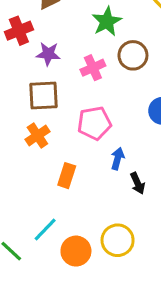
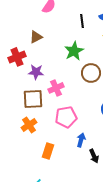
pink cross: (93, 68) -> (56, 88), moved

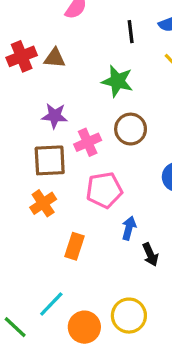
brown triangle: (36, 37) -> (55, 58), turned 32
green star: (74, 51) -> (117, 81), turned -30
red cross: (17, 57) -> (22, 56), moved
brown circle: (91, 73) -> (131, 129), moved

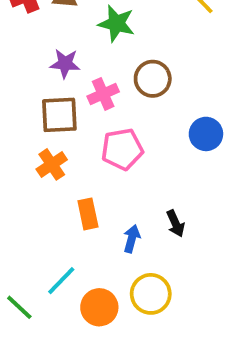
green star: (117, 81) -> (116, 24), moved
blue arrow: (129, 228) -> (132, 239), moved
orange rectangle: (74, 246) -> (88, 214), turned -30

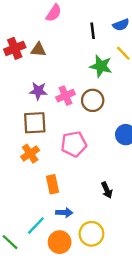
green star: (116, 24) -> (101, 66), moved
pink cross: (103, 94) -> (65, 96), moved
blue arrow: (132, 239) -> (64, 213), moved, turned 77

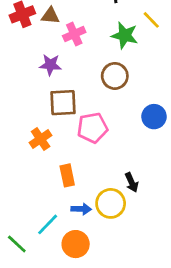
pink cross: (65, 96) -> (74, 34), moved
brown square: (35, 123) -> (63, 103), moved
yellow circle: (91, 234) -> (111, 203), moved

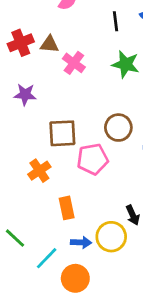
pink cross: (74, 34) -> (74, 63), turned -30
purple star: (50, 65) -> (25, 94), moved
brown circle: (115, 76) -> (118, 128), moved
green line: (17, 244) -> (15, 238), moved

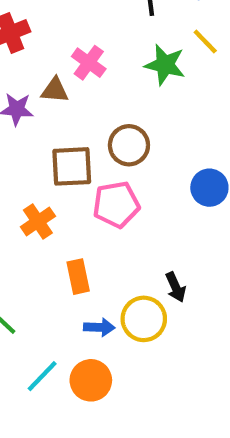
brown triangle: (49, 44) -> (55, 90), moved
brown circle: (118, 128) -> (129, 145), moved
cyan line: (47, 258) -> (42, 376), moved

